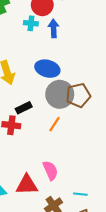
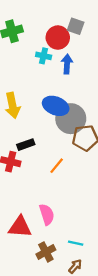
gray circle: (60, 94) -> (71, 119), moved

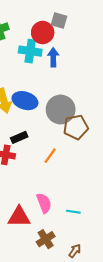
cyan cross: (44, 56) -> (30, 51), size x1.5
blue ellipse: (56, 106) -> (25, 101), moved
cyan line: (76, 243) -> (73, 212), moved

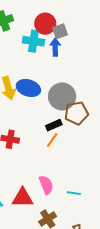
gray square: (59, 21) -> (60, 31), moved, turned -35
black rectangle: (19, 137) -> (54, 125), moved

